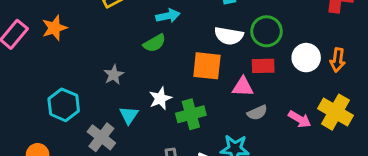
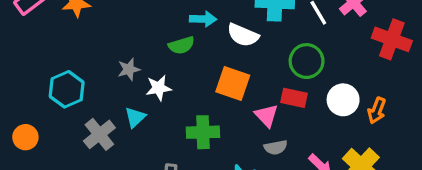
white semicircle: (229, 36) -> (243, 35), moved
pink triangle: (243, 87) -> (266, 116), turned 30
white star: (160, 98) -> (159, 88), moved

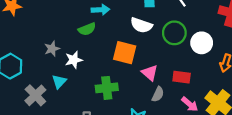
white semicircle: (243, 35) -> (141, 25), moved
red rectangle: (294, 98) -> (182, 77), moved
white circle: (343, 100) -> (202, 43), moved
gray semicircle: (276, 147) -> (158, 94), turned -49

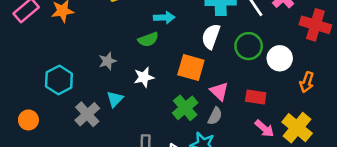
white semicircle: (141, 25) -> (211, 36), turned 90
white star: (74, 60) -> (144, 77), moved
green cross: (107, 88) -> (185, 108), moved, turned -35
gray semicircle: (158, 94) -> (215, 116), moved

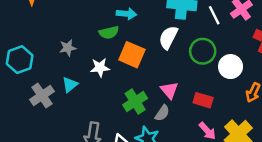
orange square: (191, 67) -> (132, 55), moved

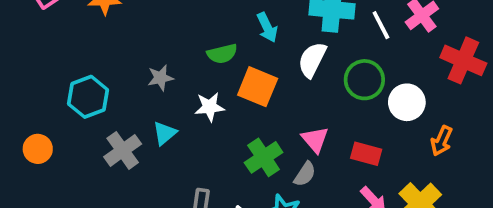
cyan arrow: (127, 14) -> (267, 27), moved, turned 60

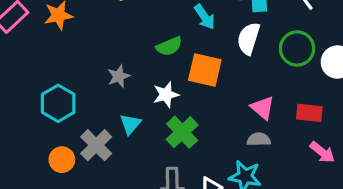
orange circle: (38, 149) -> (62, 160), moved
green cross: (264, 157) -> (182, 132), moved
gray semicircle: (305, 174) -> (259, 139), turned -115

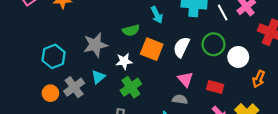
white semicircle: (249, 39) -> (181, 47), moved
gray star: (119, 76) -> (95, 45), size x1.6

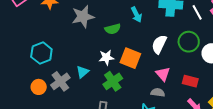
gray star: (95, 45) -> (83, 17), moved
orange square: (152, 49) -> (130, 58), moved

